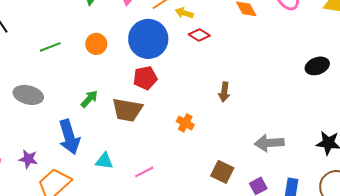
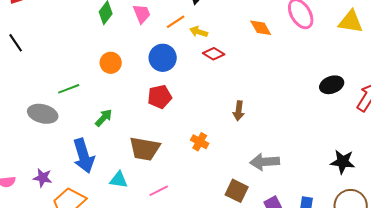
blue circle: (148, 39) -> (163, 58), size x0.7
green line: (50, 47) -> (69, 89), moved
brown trapezoid: (127, 110) -> (145, 149), moved
gray arrow: (269, 143) -> (265, 162), moved

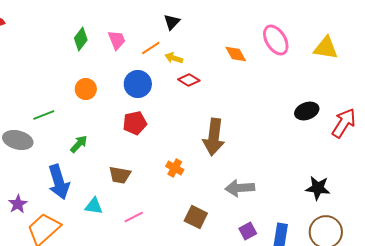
brown arrow: (239, 111) -> (214, 137), size x1.8
brown trapezoid: (145, 149) -> (120, 175), size x0.7
purple star: (43, 178) -> (18, 204), turned 30
brown square: (237, 191) -> (196, 217), moved

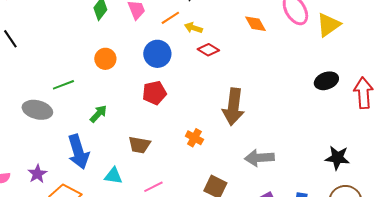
yellow triangle: (326, 48) -> (328, 25), moved, turned -44
red arrow: (344, 123) -> (363, 93), turned -36

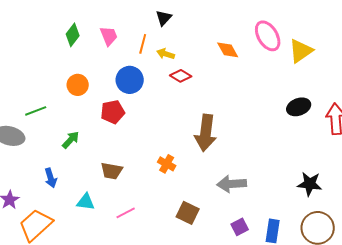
orange line: (170, 18) -> (143, 44), turned -42
red pentagon: (154, 93) -> (113, 112), moved
blue arrow: (78, 152) -> (51, 178), size x0.6

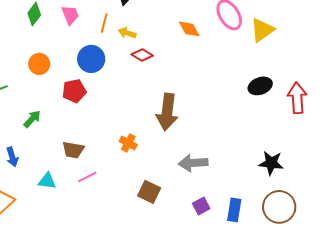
pink line: (126, 213) -> (87, 177), moved

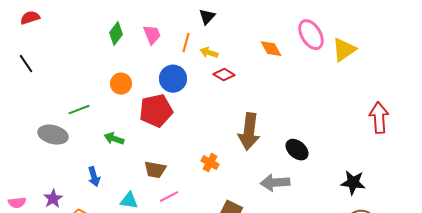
black ellipse: (260, 86) -> (297, 150), moved, turned 60
red pentagon: (74, 91) -> (156, 111), size x1.4
green arrow: (32, 119) -> (114, 139), turned -114

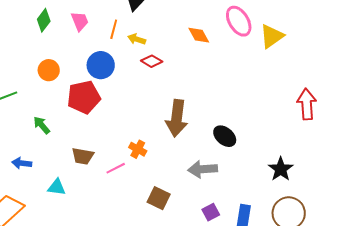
green arrow: (114, 139) -> (42, 125), turned 30
blue arrow: (94, 177) -> (22, 163), turned 114
black star: (353, 183) -> (281, 169), turned 30
pink line: (169, 197) -> (116, 168), moved

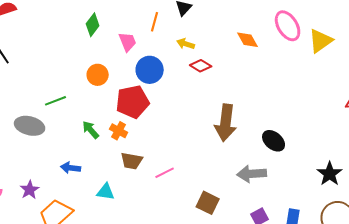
pink trapezoid: (80, 21) -> (128, 42), moved
orange line: (114, 29) -> (155, 22), moved
orange cross: (138, 149) -> (119, 131), moved

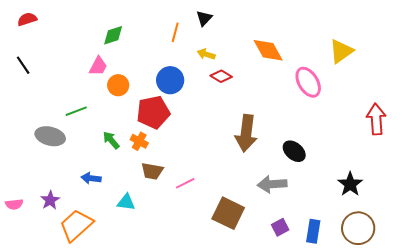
green diamond: (93, 25) -> (113, 35), turned 35
pink ellipse: (288, 26) -> (308, 82), moved
orange diamond: (248, 40) -> (268, 50), size x1.4
pink trapezoid: (128, 42) -> (98, 66), moved, turned 50
brown square: (208, 203) -> (228, 213), size x1.4

